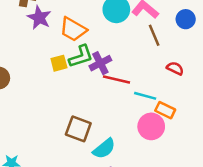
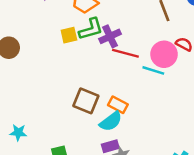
orange rectangle: (165, 110) -> (118, 105), moved
pink circle: (151, 126) -> (164, 54), moved

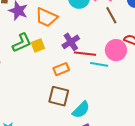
green L-shape: (91, 29) -> (22, 43), moved
cyan line: (153, 70) -> (99, 64), moved
orange rectangle: (118, 105) -> (61, 69), moved, turned -42

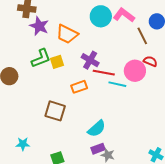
brown line: (111, 15) -> (142, 36), moved
purple cross: (71, 42) -> (90, 60), turned -30
brown square: (59, 96) -> (55, 111), moved

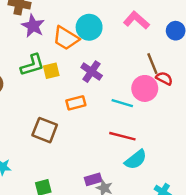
cyan circle: (101, 16) -> (89, 27), moved
brown line: (142, 36) -> (152, 64), moved
red line: (104, 73) -> (122, 136), moved
cyan semicircle: (97, 129) -> (136, 160), moved

